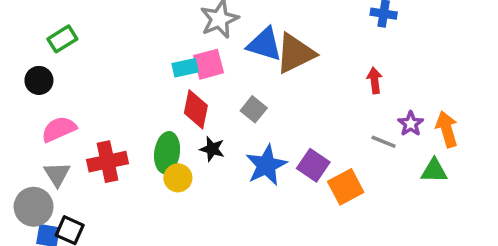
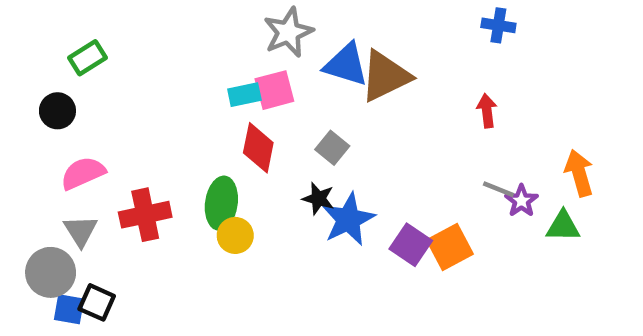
purple star: (411, 124) -> (521, 201), moved
black star: (212, 149) -> (318, 199), moved
purple square: (313, 165) -> (411, 245), moved

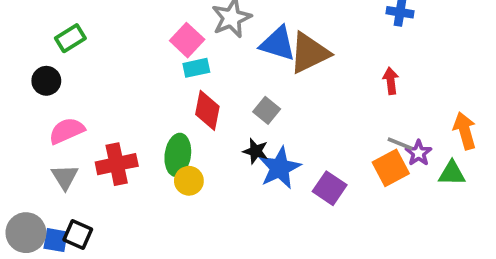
pink square: (274, 90) -> (187, 40), moved, turned -32
orange square: (450, 247) -> (391, 168), moved
gray circle: (51, 272) -> (26, 233), moved

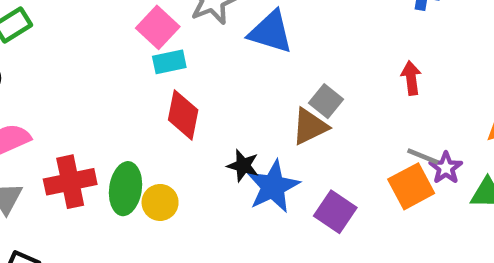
brown triangle: (309, 53) -> (310, 126), moved, size x0.7
gray square: (267, 110) -> (326, 101), moved
green ellipse: (178, 155) -> (126, 189), moved

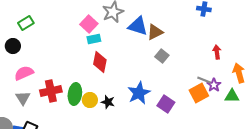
red arrow: (411, 78) -> (217, 52), moved
brown triangle: (310, 126) -> (155, 32), moved
black star: (243, 166) -> (108, 102), moved

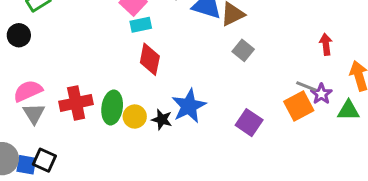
pink semicircle: (24, 73) -> (28, 91), moved
blue star: (139, 93) -> (189, 106), moved

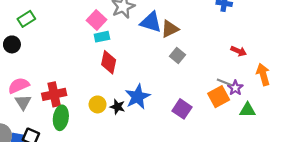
red arrow: (326, 44) -> (239, 51), turned 120
green ellipse: (112, 107) -> (61, 118), moved
green triangle: (348, 110) -> (248, 110), moved

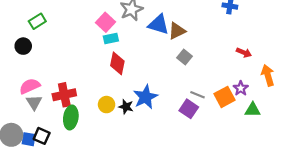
gray line: (224, 82) -> (197, 95), moved

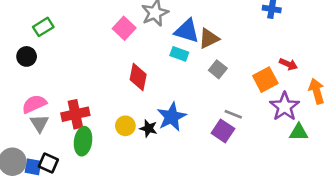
cyan rectangle: (111, 39) -> (179, 54), moved, turned 32
purple star: (241, 88) -> (285, 107), size x1.6
orange square: (224, 97) -> (265, 80), moved

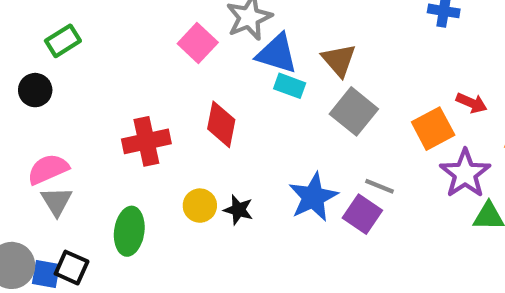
blue triangle: (187, 31) -> (277, 54), moved
brown triangle: (209, 39) -> (339, 60), turned -45
gray square: (218, 69) -> (354, 111), size x1.5
red cross: (75, 114) -> (146, 141), moved
blue star: (172, 117) -> (313, 197), moved

